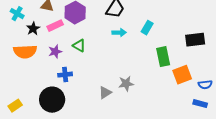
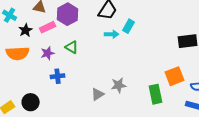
cyan rectangle: (147, 28) -> (129, 26), moved
green rectangle: (163, 57) -> (156, 94), moved
black circle: (52, 100) -> (31, 102), moved, size x0.7

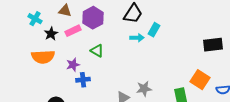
purple star: (48, 53) -> (73, 65), moved
orange square: (175, 76) -> (200, 80), turned -36

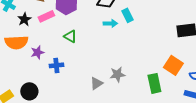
cyan rectangle: (154, 30) -> (127, 15), turned -56
purple star: (73, 65) -> (37, 52), moved

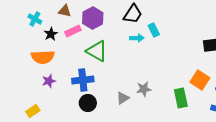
green triangle: (70, 36) -> (97, 51), size x1.6
purple star: (37, 52) -> (49, 81), moved
blue cross: (56, 65) -> (83, 80), size x1.5
black circle: (29, 91) -> (88, 103), moved

